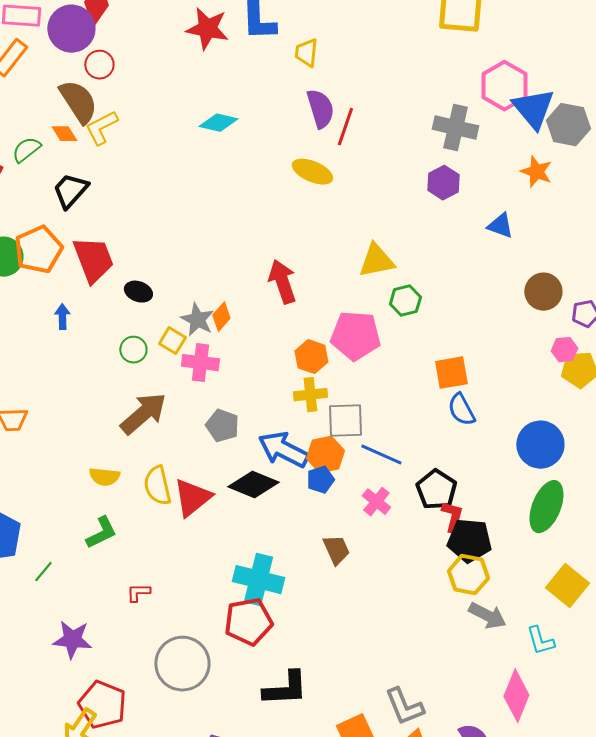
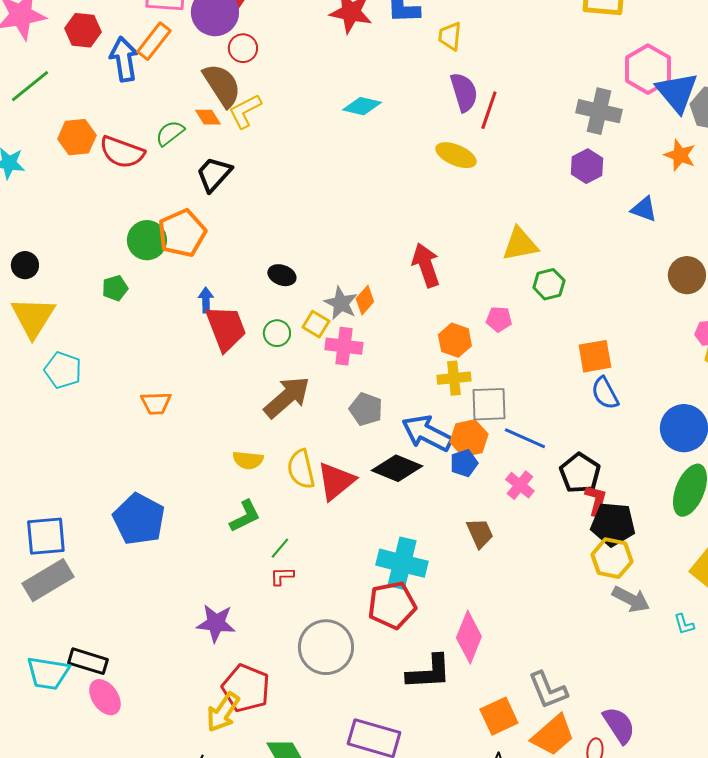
red trapezoid: (93, 260) -> (226, 328), moved
pink pentagon: (355, 336) -> (499, 319), size x0.5
green line: (43, 572) -> (280, 548), moved
cyan L-shape: (540, 641) -> (684, 624), size x0.7
pink diamond: (516, 696) -> (469, 637), moved

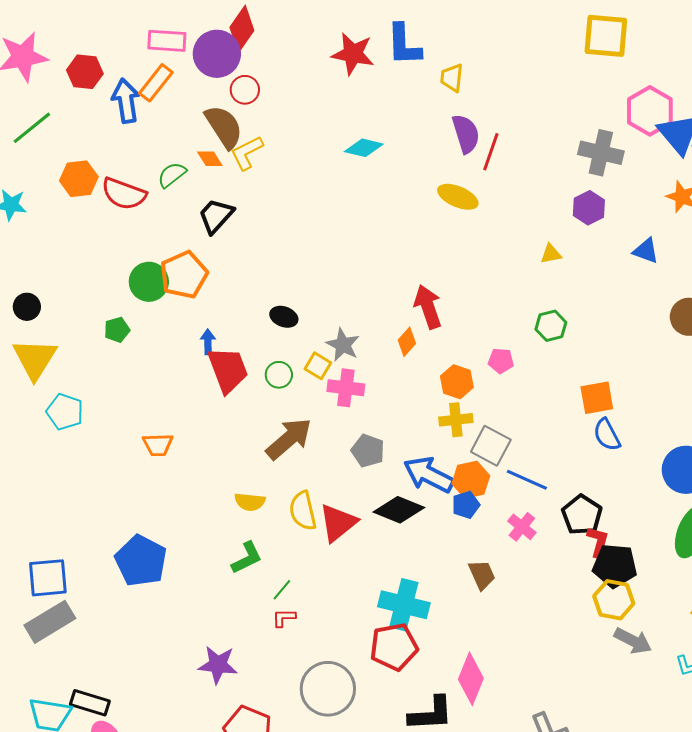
yellow triangle: (520, 244) -> (551, 254), moved, size x0.6
orange diamond: (365, 300) -> (407, 342), moved
gray square: (489, 404) -> (491, 446), turned 30

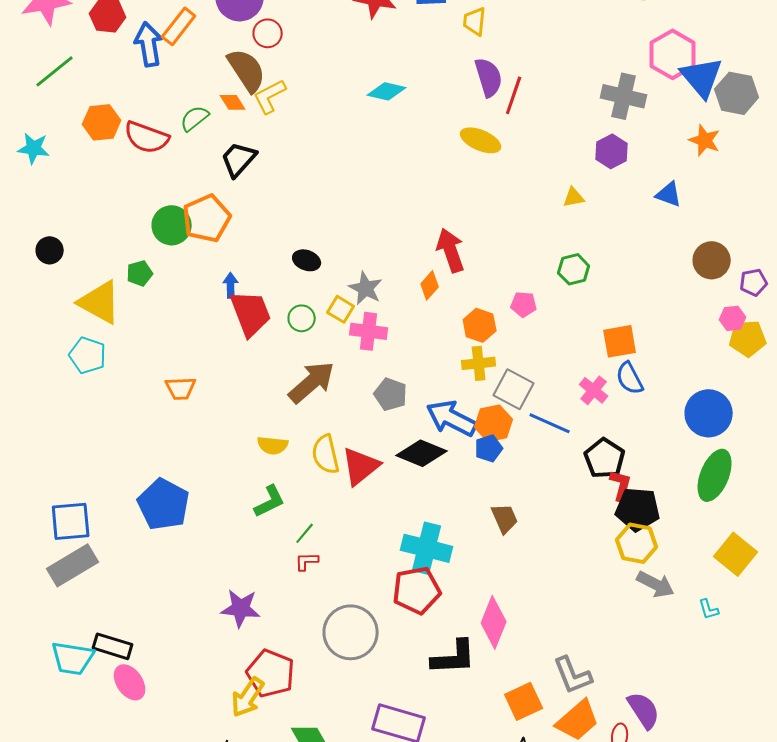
yellow triangle: (35, 359) -> (100, 302), moved, turned -33
pink cross: (522, 527) -> (594, 390), moved

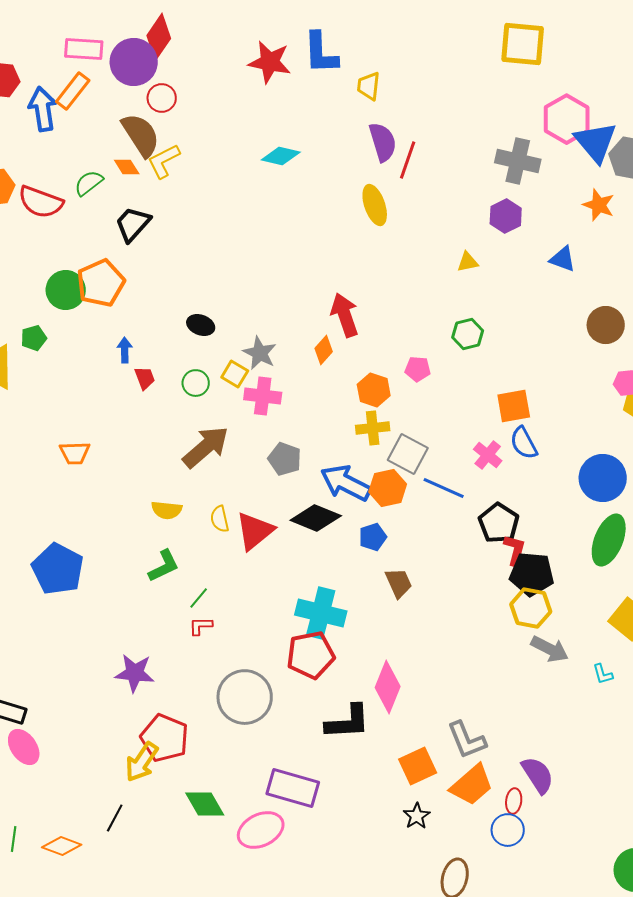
yellow ellipse: (481, 140) -> (375, 205), turned 48
red trapezoid: (251, 313) -> (145, 378), size x0.5
blue pentagon: (489, 448) -> (373, 537), moved
yellow semicircle: (326, 454) -> (220, 519), size x0.7

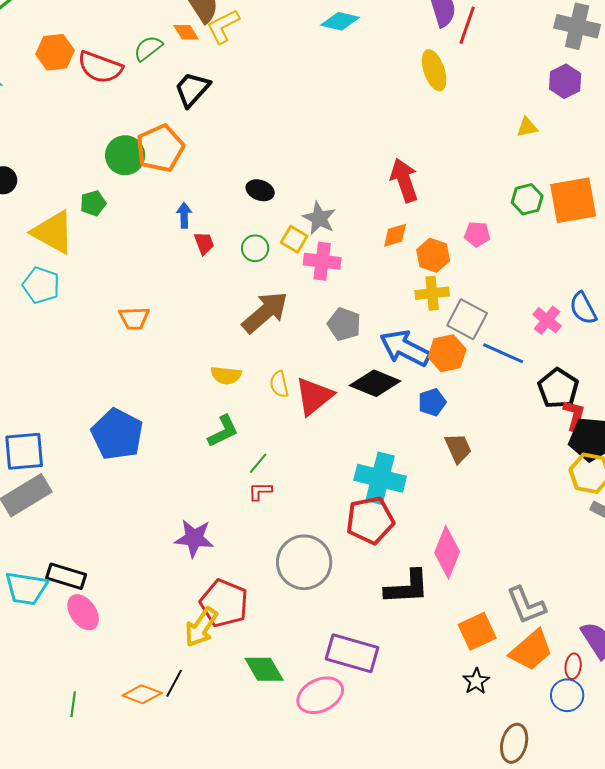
orange diamond: (324, 350) -> (395, 235), moved, turned 32
orange square: (514, 406) -> (573, 200), moved, size x1.4
orange diamond: (62, 846) -> (142, 694), moved

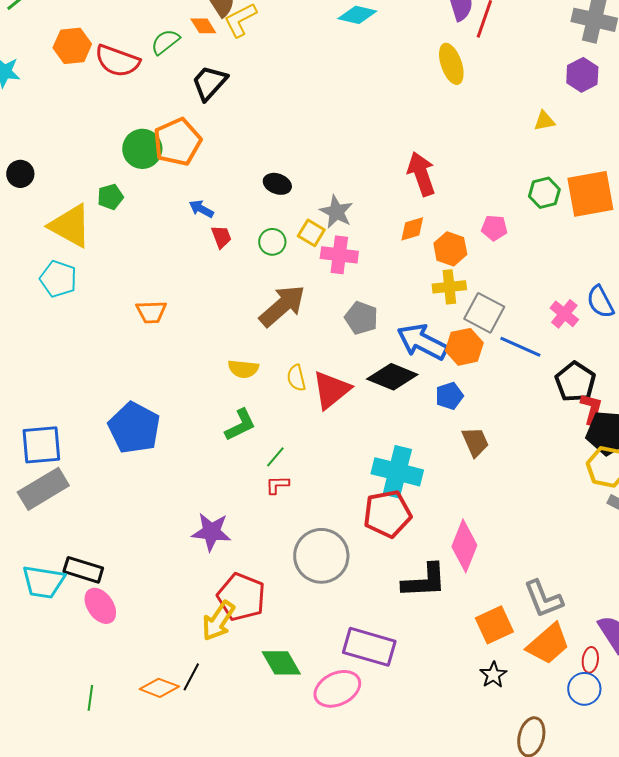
blue arrow: (184, 215) -> (201, 209), turned -60

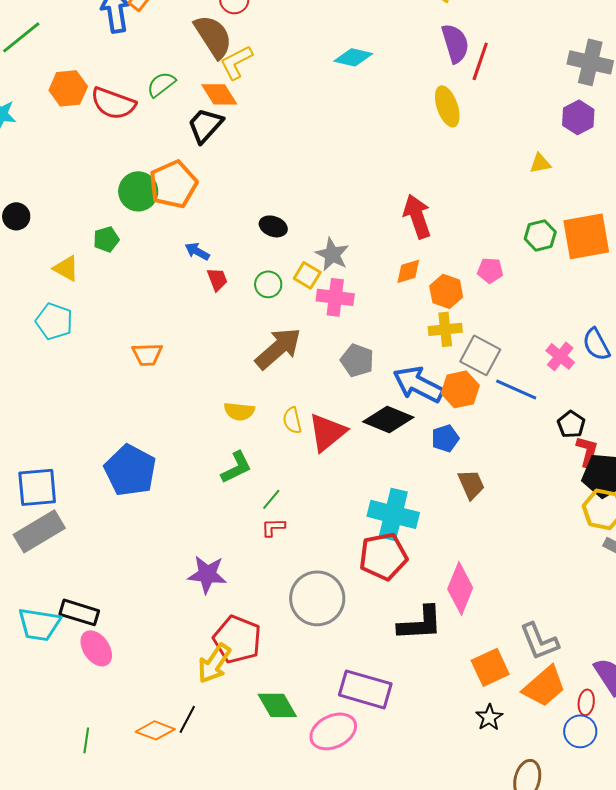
orange diamond: (203, 26) -> (219, 94), moved, size x1.4
yellow triangle: (70, 226) -> (66, 268), size x0.6
black pentagon: (575, 382) -> (571, 424), size x0.7

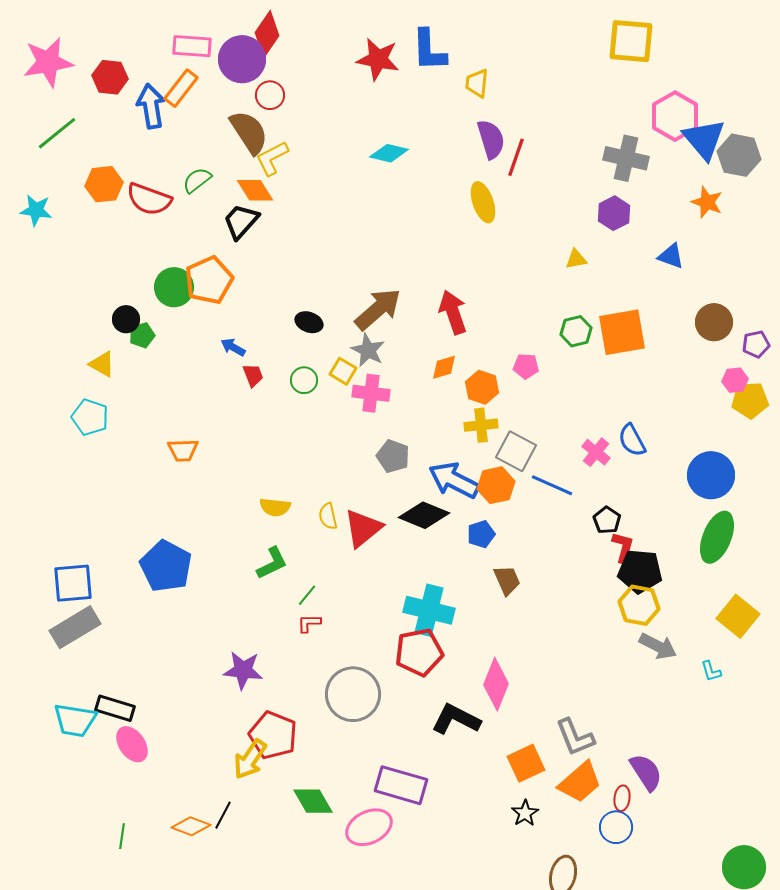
black circle: (16, 216) -> (126, 319), moved
brown arrow: (278, 348) -> (378, 309), moved
black L-shape: (420, 623) -> (456, 719), turned -150

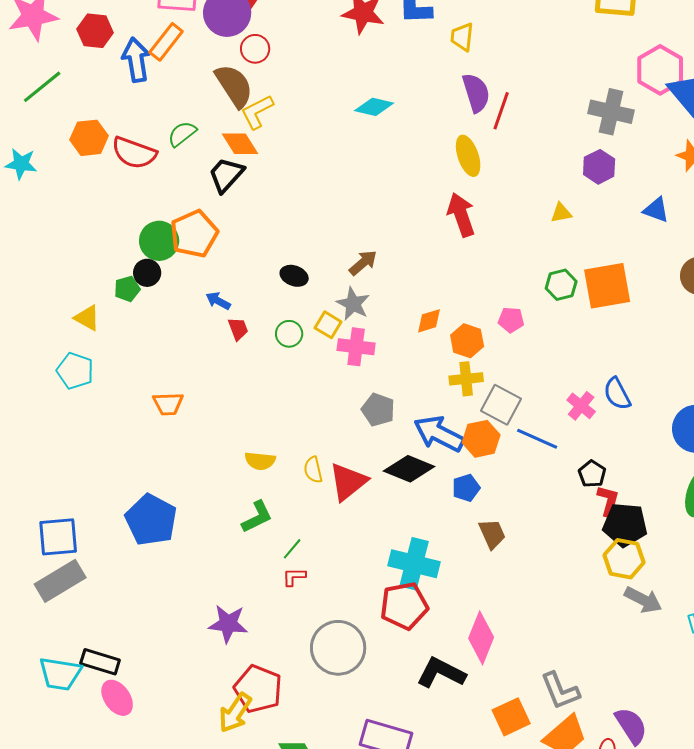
brown arrow: (378, 309) -> (363, 263), size x0.6
red arrow: (453, 312) -> (461, 215), moved
black circle: (126, 319) -> (147, 273), moved

